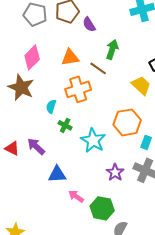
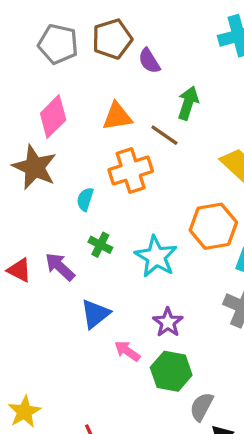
green cross: (65, 125) -> (100, 245), moved
purple star: (115, 172) -> (168, 322), moved
blue triangle: (57, 174) -> (95, 314), turned -36

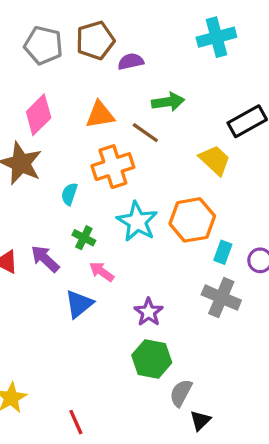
purple semicircle: (149, 61) -> (131, 61), turned 110
green arrow: (188, 103) -> (168, 102), turned 64
cyan star: (156, 257) -> (137, 222), moved
pink arrow: (127, 351) -> (102, 272), moved

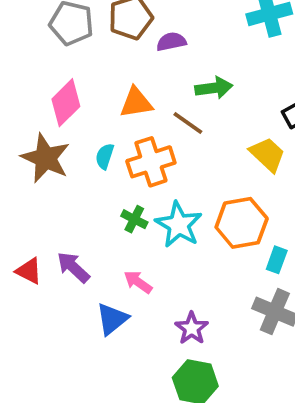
cyan semicircle: (69, 194) -> (105, 156), moved
green cross: (84, 238) -> (134, 219), moved

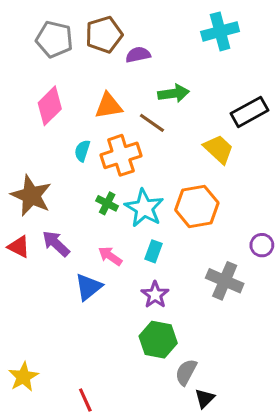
brown star: (46, 158) -> (31, 196), moved
cyan rectangle: (277, 260) -> (153, 251), moved

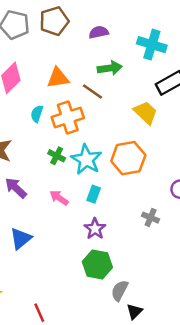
cyan cross: (220, 31) -> (152, 45), moved, turned 32
purple semicircle: (138, 55) -> (99, 32), moved
gray cross: (225, 281) -> (151, 218), size x0.6
blue triangle: (88, 287) -> (21, 239), moved

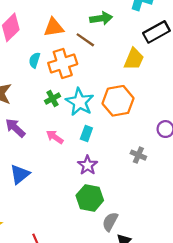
yellow trapezoid: (146, 113) -> (134, 59), turned 70
green cross: (57, 156) -> (53, 99), turned 35

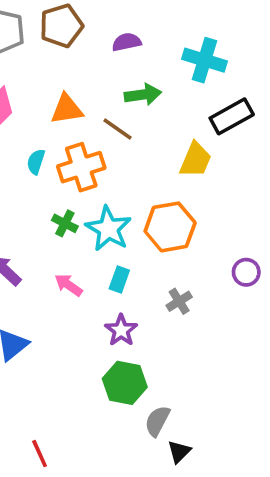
green cross: (53, 99) -> (65, 223), turned -35
gray cross: (138, 155) -> (179, 301), moved, turned 35

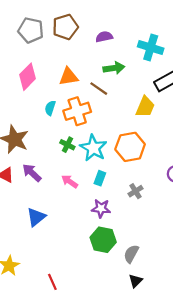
purple star: (121, 330) -> (101, 208), turned -30
gray semicircle: (157, 421) -> (131, 254), moved

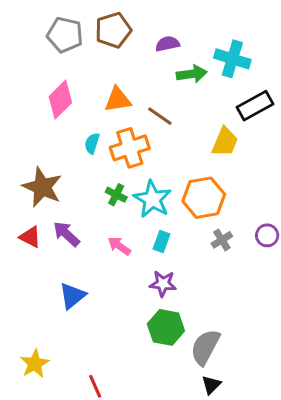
green arrow: (114, 68) -> (192, 74), moved
gray cross: (136, 191) -> (222, 240), moved
gray semicircle: (131, 254) -> (205, 347), size x1.4

